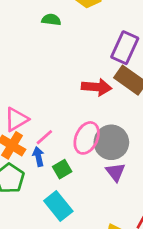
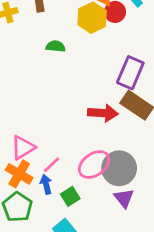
pink ellipse: (87, 138) -> (94, 165), turned 32

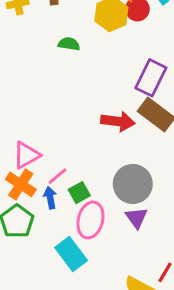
pink ellipse: (94, 165) -> (90, 220), moved, turned -44
green square: (70, 196) -> (79, 193), moved

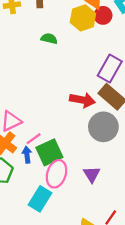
gray circle: (133, 184) -> (103, 127), moved
green square: (79, 193) -> (49, 152), size x1.6
cyan rectangle: (71, 254) -> (40, 199), turned 65

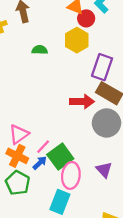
yellow hexagon: (83, 18) -> (77, 40), moved
blue arrow: (27, 155) -> (40, 163), turned 64

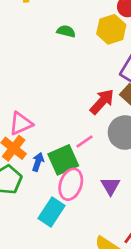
red arrow: (82, 102) -> (102, 102), turned -60
pink line: (43, 147) -> (85, 141), moved
blue arrow: (40, 163) -> (38, 162), turned -40

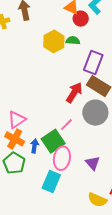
yellow hexagon: (111, 29) -> (54, 41), moved
green semicircle: (66, 31) -> (73, 40), moved
purple triangle: (110, 186) -> (93, 163), moved

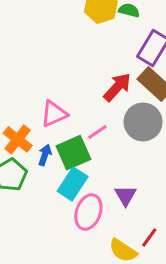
pink triangle: (17, 120) -> (54, 114), moved
pink ellipse: (62, 158) -> (88, 212), moved
cyan rectangle: (51, 181) -> (73, 184), moved

